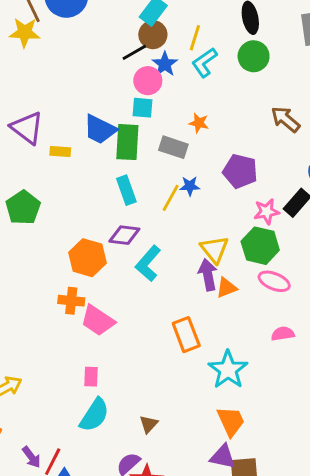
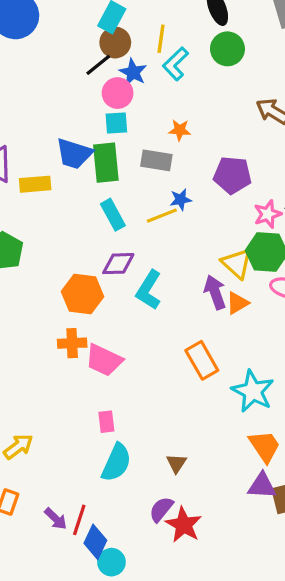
yellow rectangle: (60, 151) -> (35, 184), size x1.4
yellow line: (171, 198) -> (162, 216), turned 48
yellow triangle: (214, 249) -> (237, 263), moved

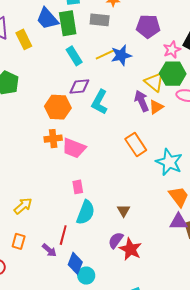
blue trapezoid: (74, 154) -> (47, 19), turned 35
yellow rectangle: (35, 184) -> (24, 39), turned 72
blue star: (181, 200) -> (121, 55), moved, size x1.5
red line: (79, 520) -> (63, 235), moved

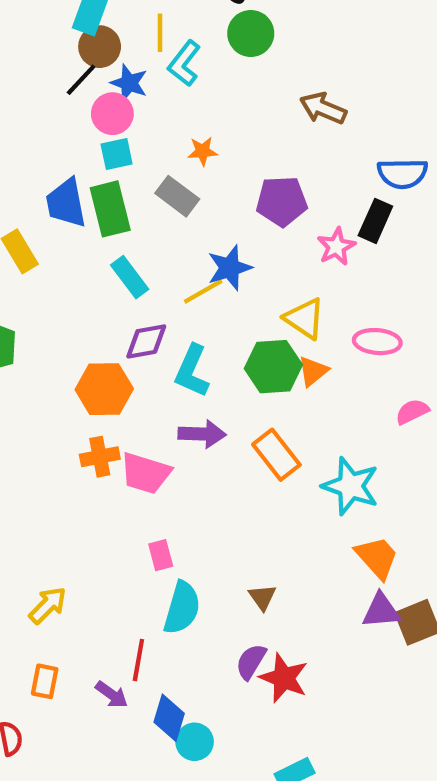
blue trapezoid: (47, 19) -> (66, 203), turned 35
gray rectangle: (100, 20) -> (177, 196), turned 36
yellow line: (105, 55) -> (203, 291), moved
green hexagon: (173, 74) -> (273, 367), moved
purple arrow: (142, 101) -> (202, 434), moved, turned 120

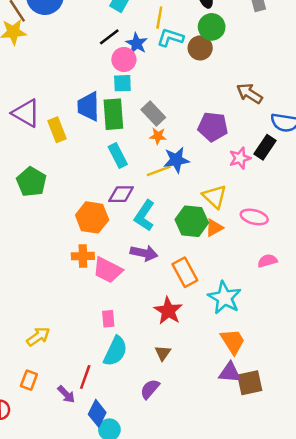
brown circle: (100, 47) -> (200, 48), moved
cyan L-shape: (184, 63) -> (170, 38), turned 60
brown arrow: (323, 108) -> (249, 93), moved
orange star: (202, 151) -> (158, 136), moved
red star: (284, 678) -> (168, 311), moved

